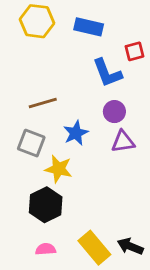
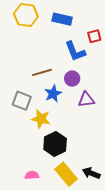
brown line: (43, 103) -> (42, 72), moved
purple circle: (114, 112) -> (72, 79), moved
black hexagon: (46, 205) -> (55, 144), moved

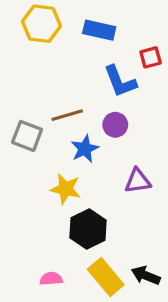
purple triangle: (86, 100) -> (138, 181), moved
gray square: (22, 101) -> (27, 136), moved

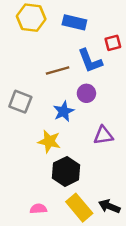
brown line: (67, 115) -> (58, 70), moved

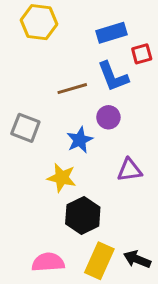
blue rectangle: (74, 22) -> (111, 33), moved, turned -30
yellow rectangle: (79, 208) -> (99, 261), turned 64
pink semicircle: (38, 209) -> (48, 262), size x1.5

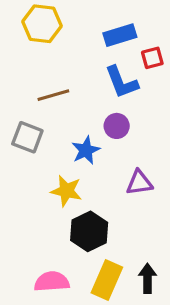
brown line: (72, 89) -> (53, 95), moved
black arrow: (137, 259) -> (147, 278), turned 68

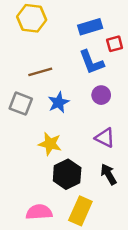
purple circle: (117, 126) -> (101, 95), moved
blue star: (86, 150) -> (59, 102), moved
purple triangle: (139, 183) -> (105, 138), turned 35
black arrow: (147, 278) -> (108, 174), moved, turned -30

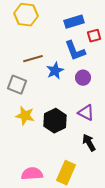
blue star: (59, 102) -> (55, 71), moved
yellow star: (50, 144) -> (25, 116), moved
black hexagon: (67, 174) -> (55, 121), moved

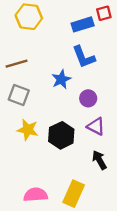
red square: (94, 36) -> (104, 13), moved
brown line: (33, 59) -> (17, 64), moved
purple circle: (83, 78) -> (88, 98), moved

